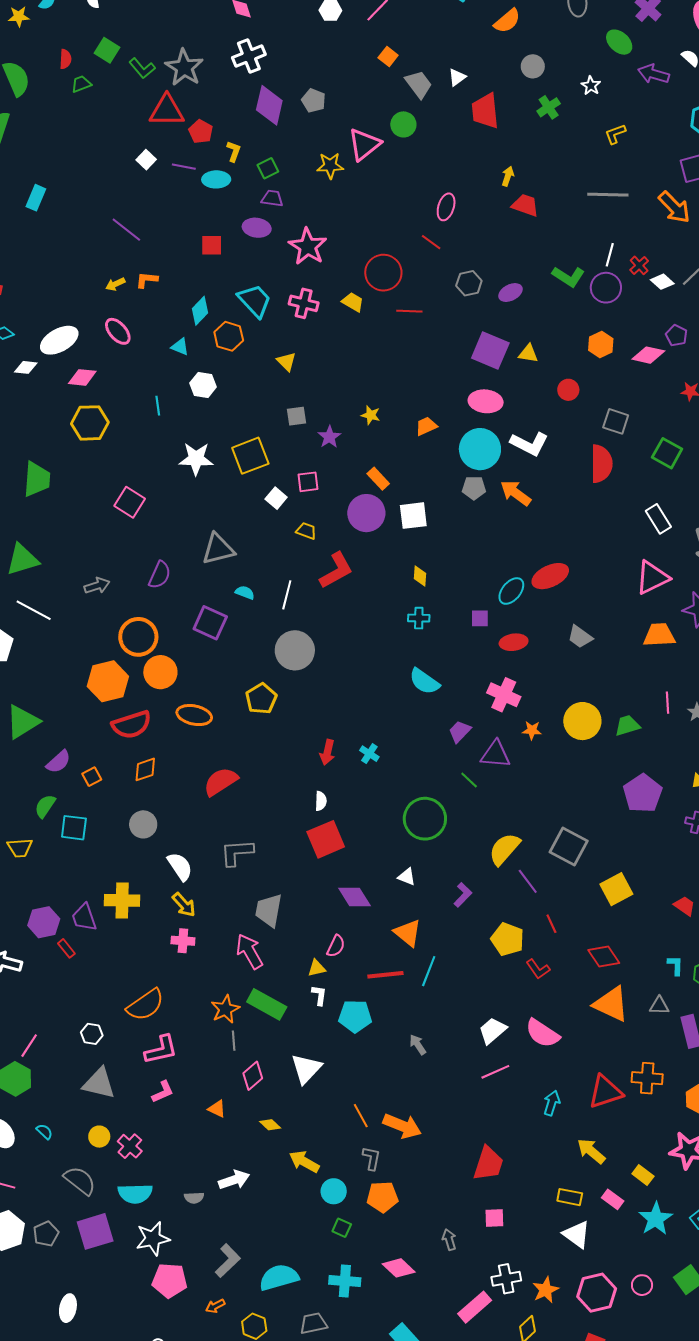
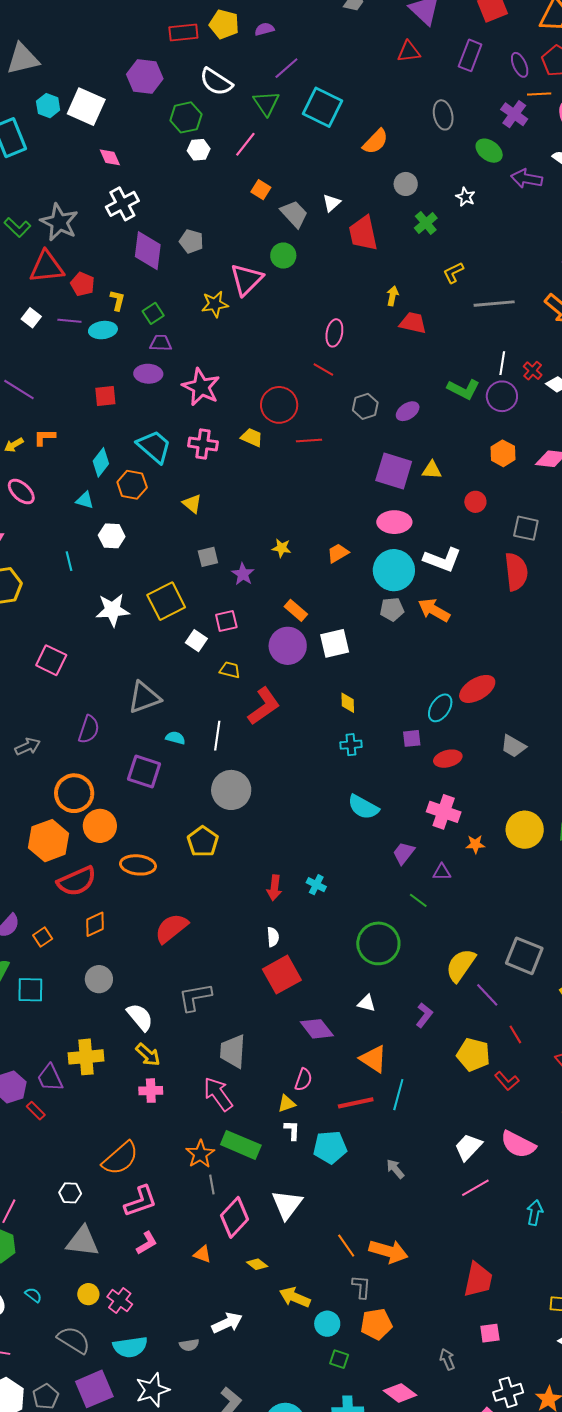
yellow L-shape: (615, 134) -> (453, 273), moved
purple triangle: (495, 754) -> (442, 872), size x0.6
pink diamond: (253, 1076) -> (235, 1217), size x1.4

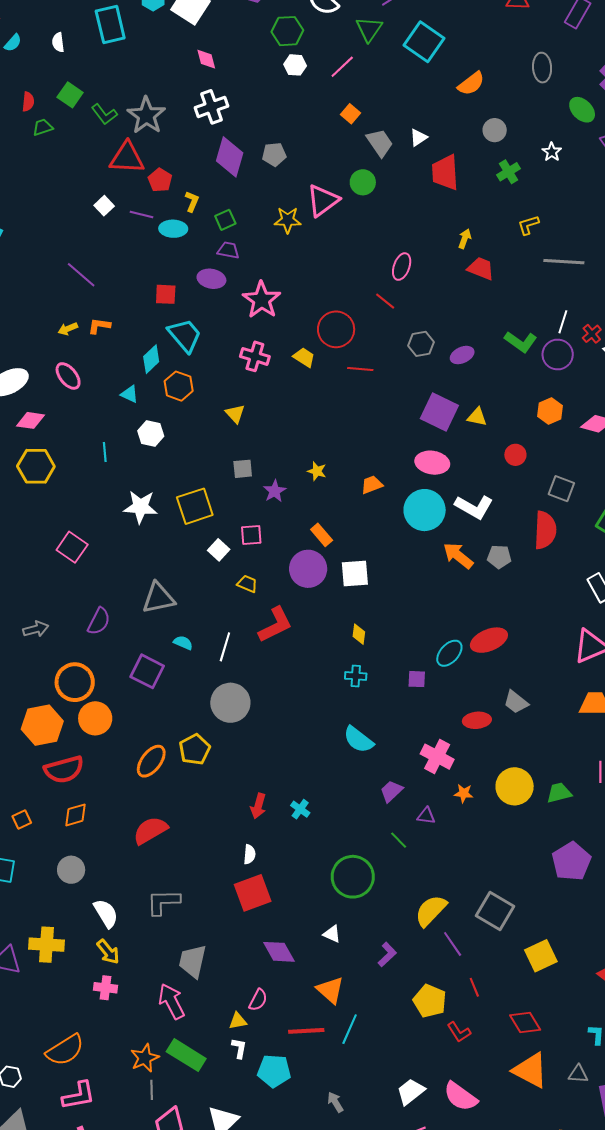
gray pentagon: (191, 241) -> (274, 154), turned -30
cyan trapezoid: (154, 447) -> (185, 335), moved
gray pentagon: (392, 609) -> (499, 557), moved
red ellipse: (448, 759) -> (477, 720), moved
orange ellipse: (138, 865) -> (151, 761), moved, turned -68

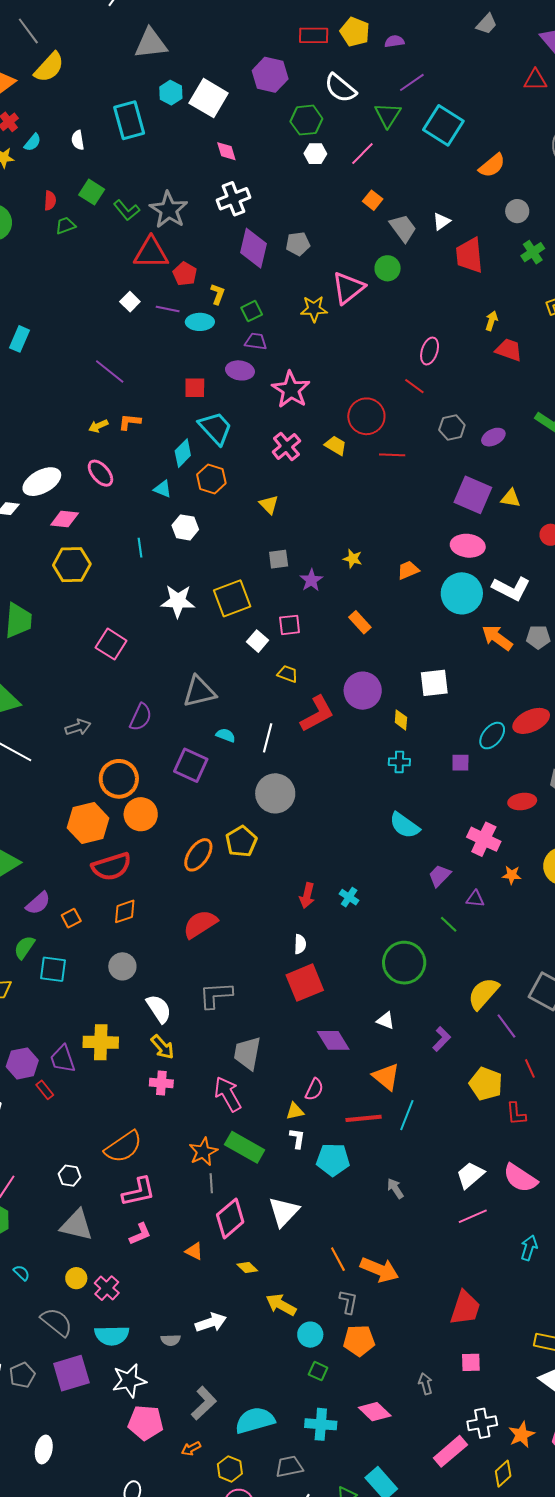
pink cross: (255, 356) -> (286, 446), turned 36
purple circle: (308, 569) -> (363, 691), moved
white square: (355, 573) -> (434, 683), moved
red L-shape: (459, 1032) -> (516, 1114), turned 30

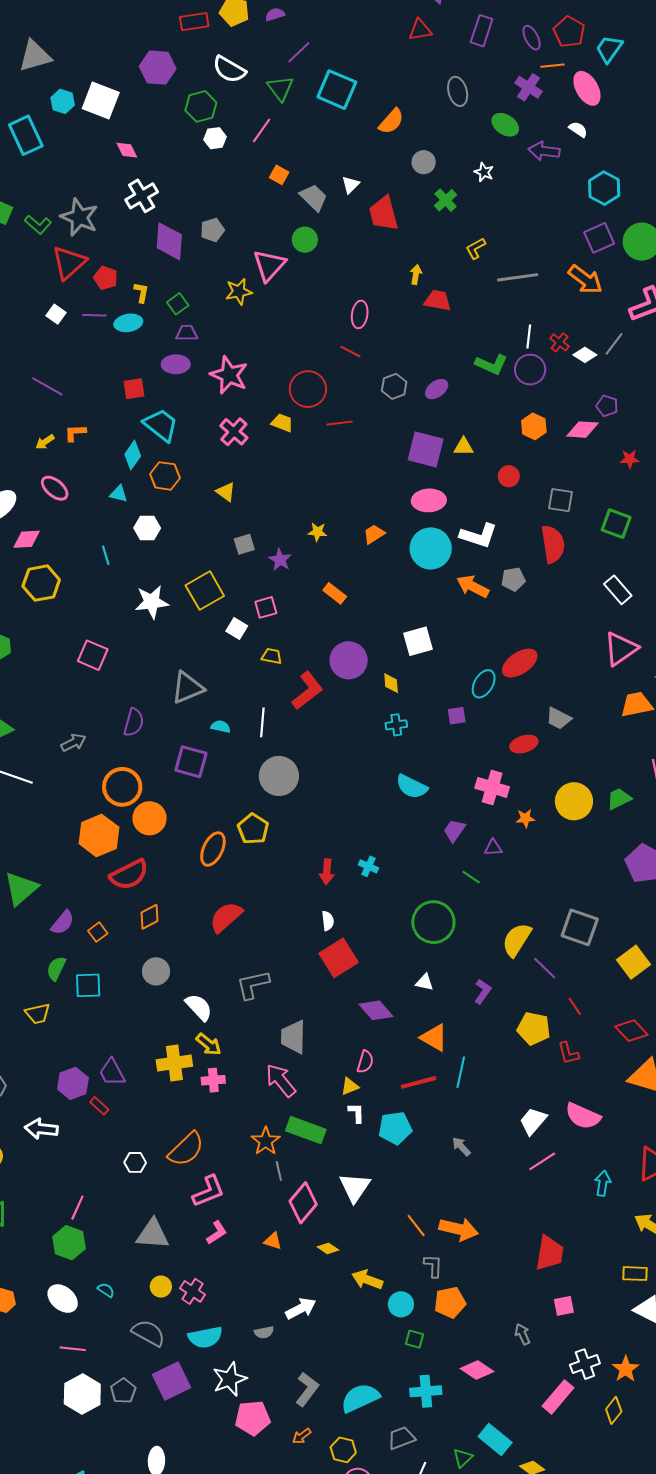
red triangle: (151, 253) -> (69, 263), turned -33
yellow cross: (101, 1042) -> (174, 1063), moved
white hexagon: (70, 1176) -> (135, 1162), moved

